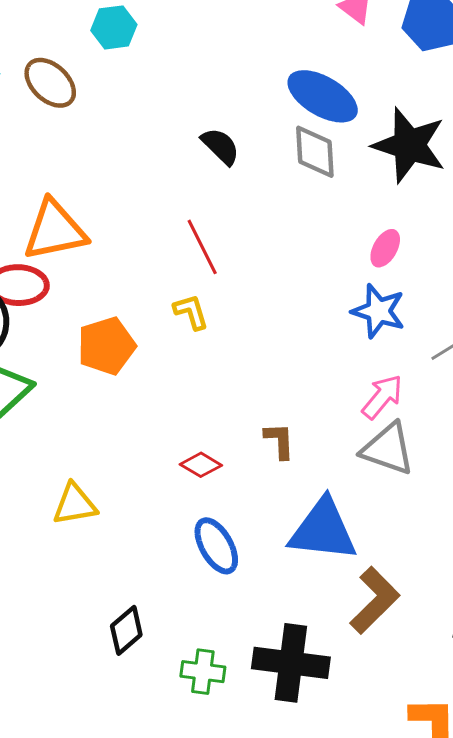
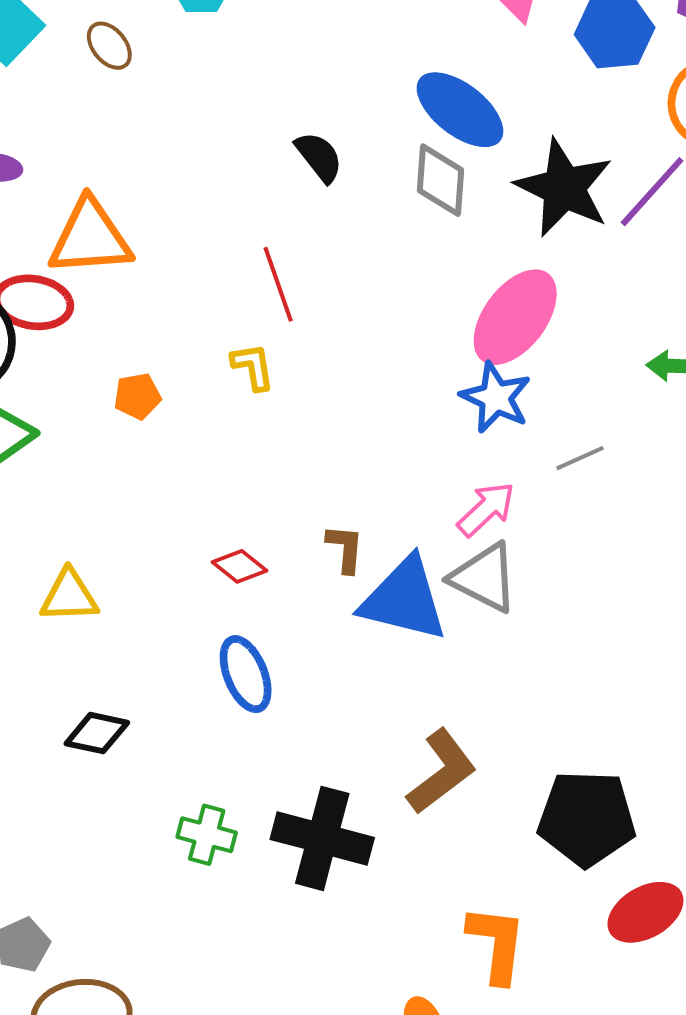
brown ellipse: (50, 83) -> (109, 46), size x0.7
pink ellipse: (385, 248) -> (515, 317), size x2.0
orange pentagon: (106, 346) -> (137, 396), size x0.6
blue triangle: (323, 530) -> (404, 599), moved
black diamond: (126, 630) -> (97, 733), moved, turned 45

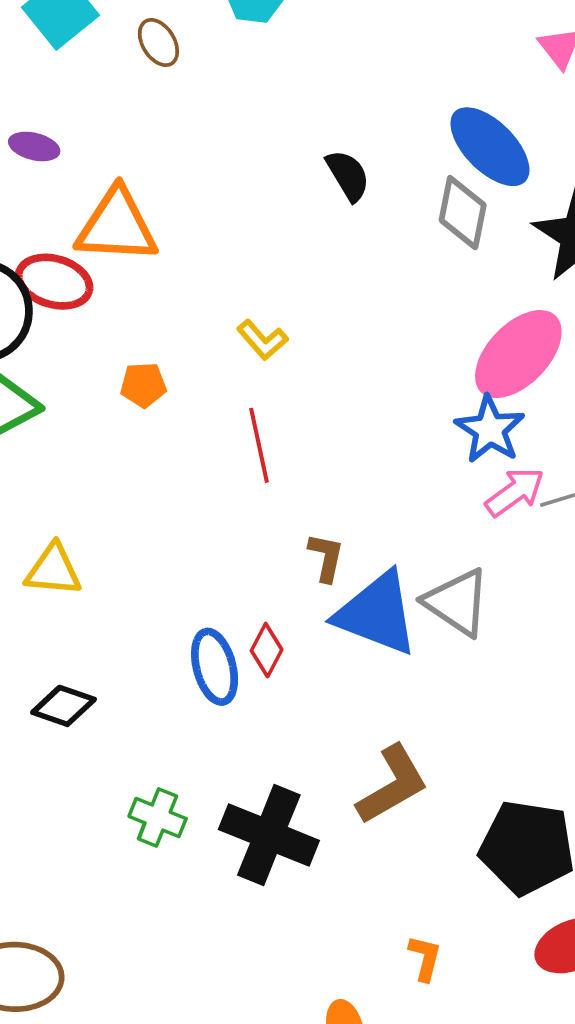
red line: (278, 284) -> (259, 445), moved
yellow L-shape: (253, 367) -> (262, 340), moved, turned 141
pink arrow: (486, 509) -> (515, 492), moved
red diamond: (239, 566) -> (267, 650), moved, turned 72
orange L-shape: (497, 944) -> (425, 958), size x0.6

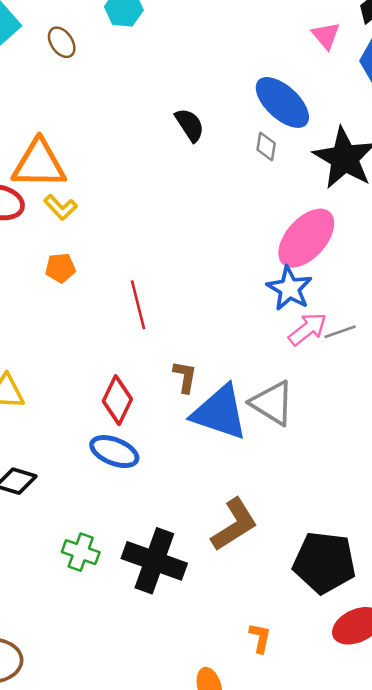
gray diamond: (463, 213) -> (266, 146), size x0.6
yellow L-shape: (262, 340) -> (60, 207), moved
red diamond: (267, 650) -> (117, 400), moved, size x1.4
blue ellipse: (215, 667) -> (114, 452), turned -51

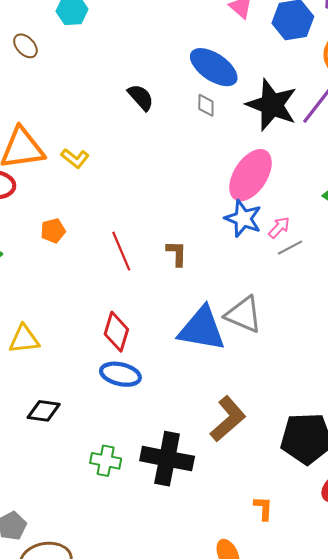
yellow L-shape: (60, 207) -> (75, 158), moved
pink arrow: (307, 329) -> (279, 227), moved, size x0.7
brown L-shape: (185, 377) -> (177, 253), moved

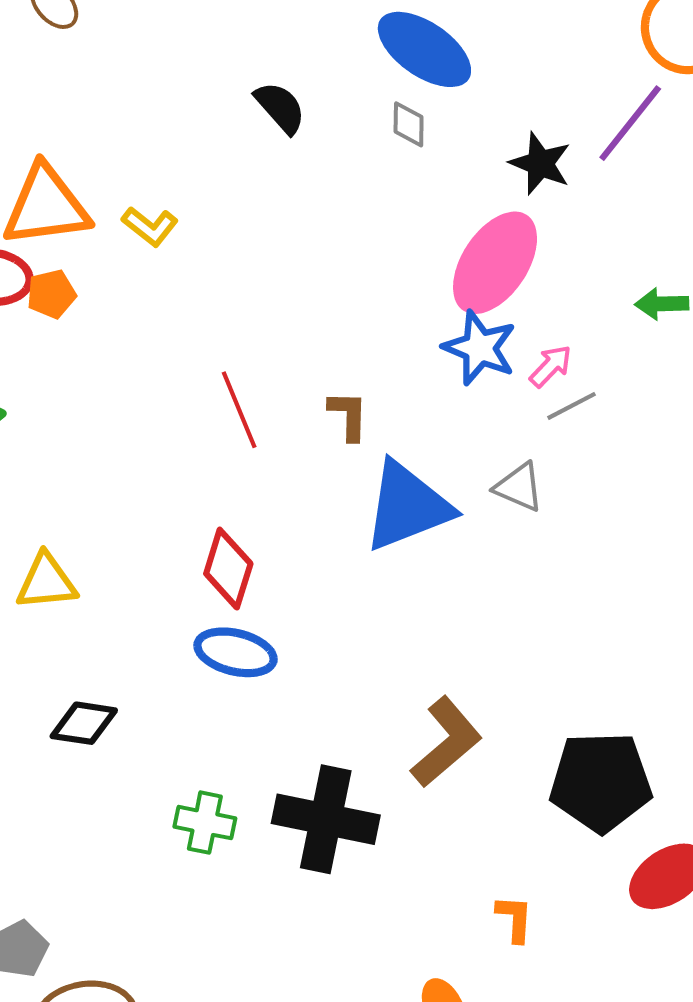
black star: (272, 105) -> (540, 163), moved, size x0.6
orange pentagon: (53, 231) -> (51, 294), moved
gray triangle: (244, 314) -> (519, 487), moved, size x0.7
blue triangle: (202, 329) -> (407, 506), moved, turned -32

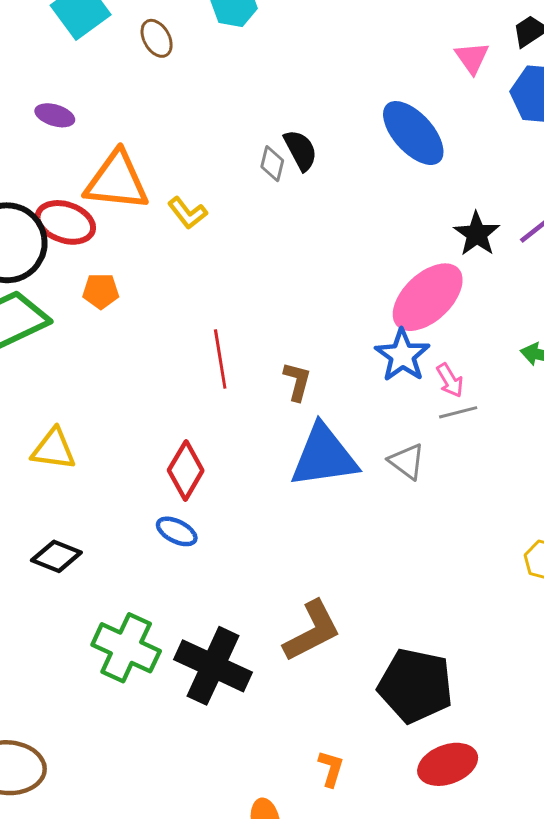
gray diamond: (409, 124) -> (272, 164), moved
orange pentagon: (51, 294) -> (101, 291), moved
pink arrow: (551, 366) -> (450, 380), turned 92
blue ellipse: (235, 652) -> (177, 531), size x0.7
green cross: (205, 823) -> (126, 648), size x1.5

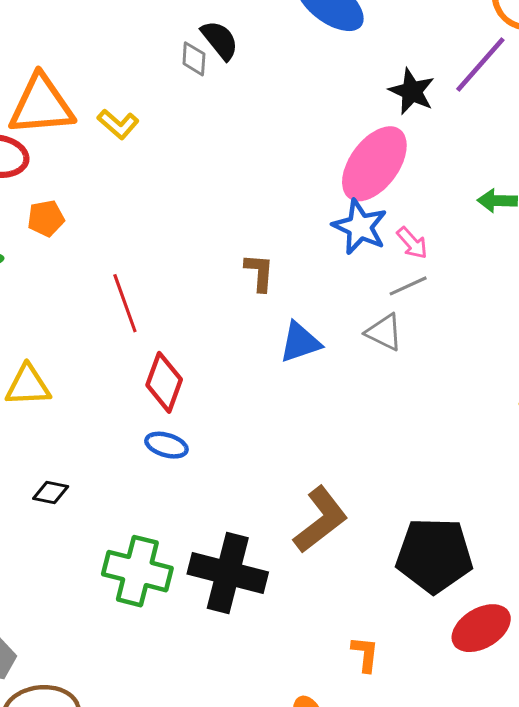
red line: (220, 359) -> (125, 303), moved
gray line: (458, 412) -> (408, 286), moved
blue triangle: (324, 456) -> (300, 342), size x0.6
black diamond: (56, 556) -> (51, 492), size x0.7

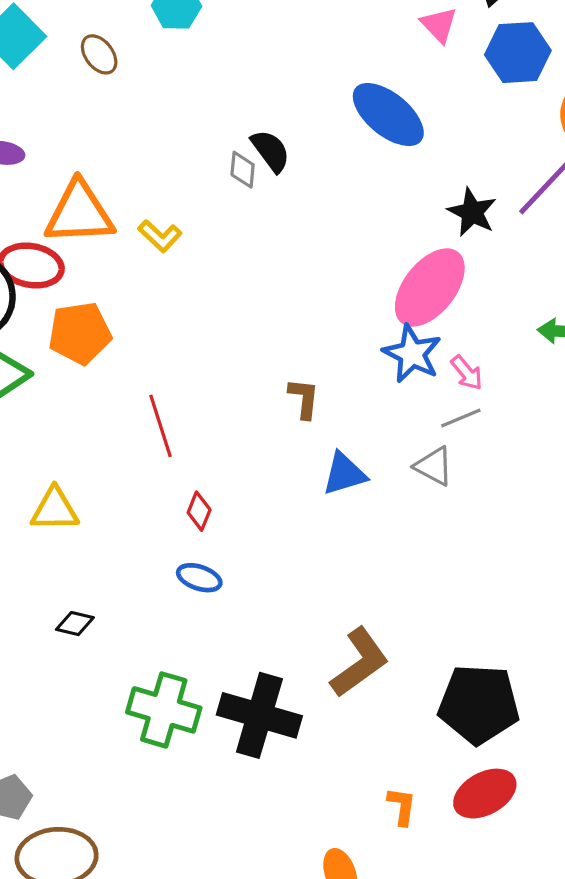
orange pentagon: (46, 218) -> (80, 333), size x1.6
red diamond: (164, 382) -> (199, 511), size x0.6
red ellipse: (481, 628) -> (485, 794), moved

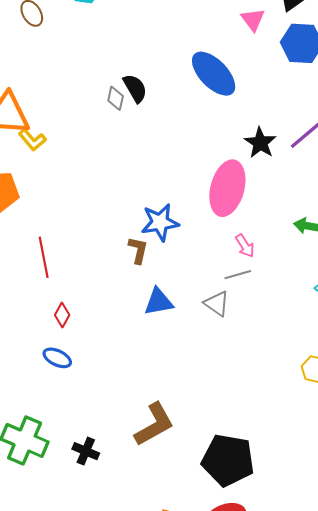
yellow L-shape: (160, 236) -> (32, 140), moved
pink ellipse: (430, 288) -> (227, 188), turned -30
blue star: (412, 354) -> (160, 222), moved, turned 30
black cross: (259, 715) -> (86, 451), size x0.5

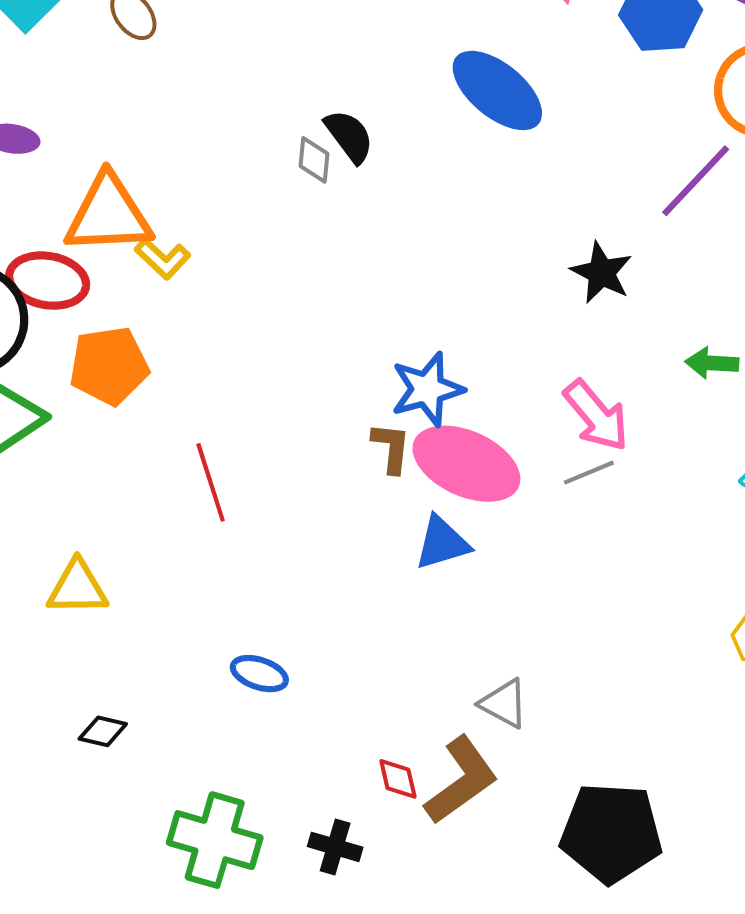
black star: (260, 143) -> (602, 273), moved
pink ellipse: (227, 188) -> (466, 464), moved, turned -74
pink arrow: (245, 246) -> (596, 416), size x1.6
gray triangle: (217, 304) -> (504, 704), moved
red diamond: (62, 315) -> (398, 779), moved, turned -35

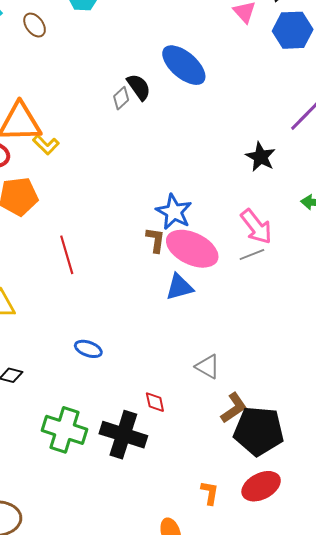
blue ellipse: (497, 90) -> (184, 65), moved
gray diamond: (314, 160) -> (121, 98), turned 40
blue star: (427, 389) -> (174, 212), turned -30
brown L-shape: (461, 780) -> (234, 408), moved, size x0.7
black cross: (335, 847) -> (123, 435), size x1.8

